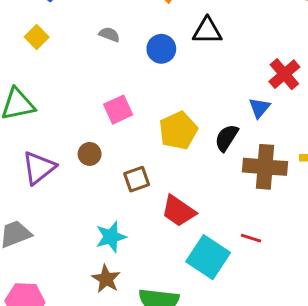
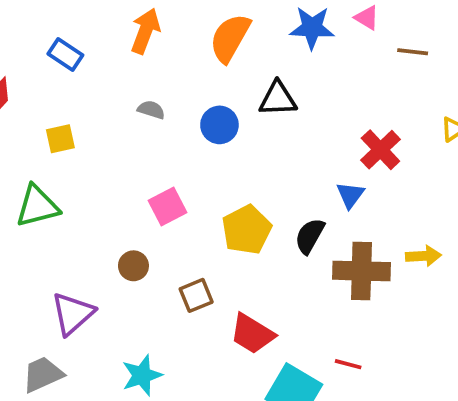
yellow square: (37, 37) -> (60, 139), moved, turned 35
purple triangle: (39, 168) -> (73, 314), moved
cyan star: (111, 237) -> (142, 375), moved

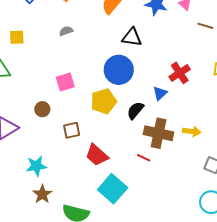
gray semicircle: (151, 110) -> (66, 31), turned -48
blue circle: (219, 125) -> (119, 70), moved, size x1.5
red line: (348, 364) -> (144, 158), moved

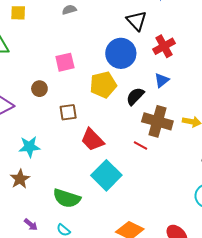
black triangle: (132, 37) -> (137, 21), turned 35
red cross: (180, 73) -> (164, 46), moved
brown star: (42, 194) -> (20, 179), moved

